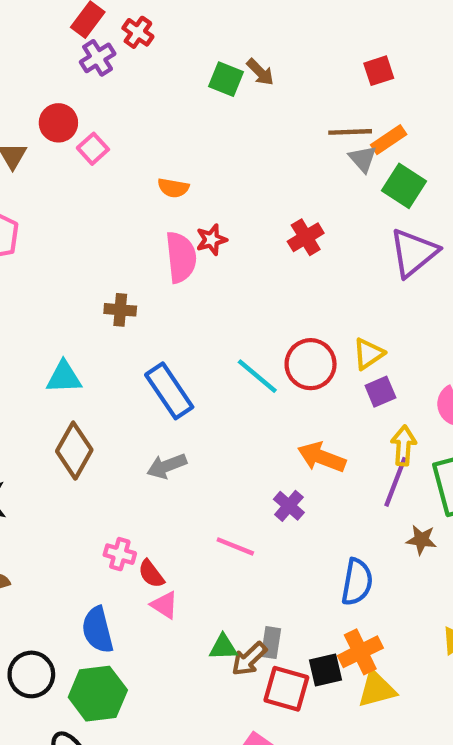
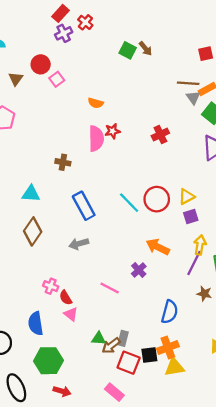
green hexagon: (98, 694) -> (48, 361), moved

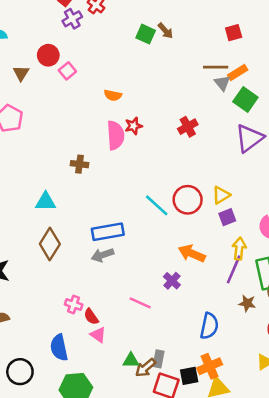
blue rectangle: (84, 206) -> (108, 232), moved, turned -68

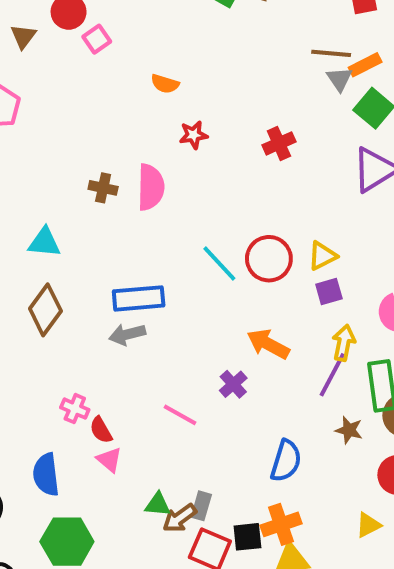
pink semicircle: (116, 135) -> (151, 187), moved

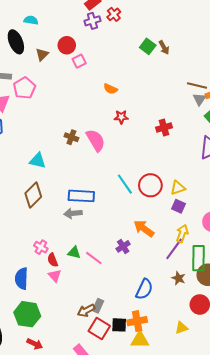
pink semicircle: (151, 187) -> (96, 140), turned -40
purple square: (329, 291) -> (179, 206), turned 32
green triangle: (158, 505) -> (74, 252), moved

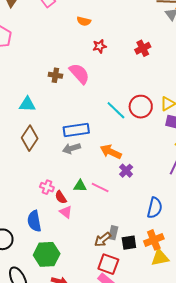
orange arrow: (144, 229) -> (111, 152), moved
black square: (119, 325) -> (129, 243), moved
red square: (99, 329) -> (108, 264), moved

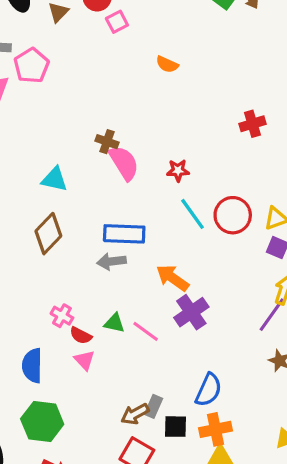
red star: (100, 46) -> (178, 170), moved
pink semicircle: (79, 74) -> (124, 163), moved
purple cross: (126, 171) -> (191, 312), size x1.5
red semicircle: (61, 197) -> (81, 335), turned -40
blue semicircle: (155, 208) -> (209, 390), moved

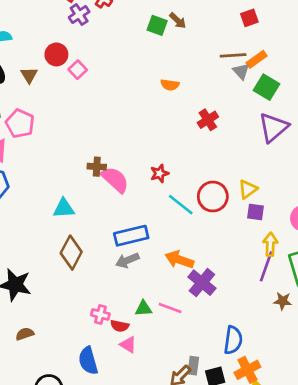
orange semicircle: (167, 64) -> (170, 85), moved

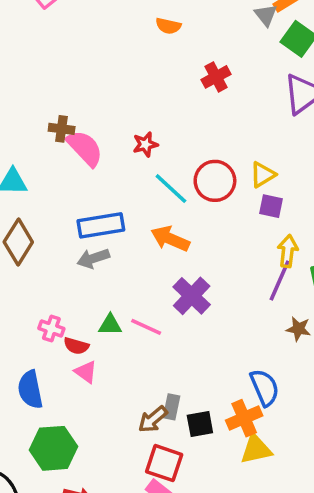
orange arrow: (179, 260) -> (170, 239), moved
blue semicircle: (233, 340) -> (265, 388), moved, turned -36

